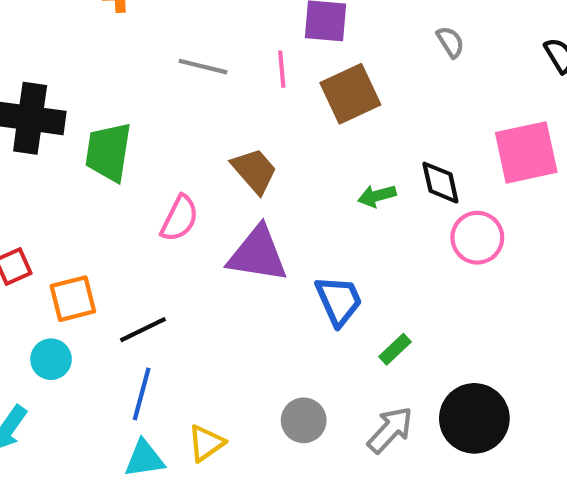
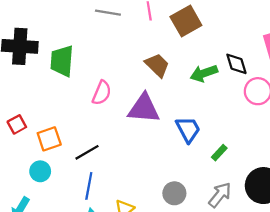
brown trapezoid: (254, 171) -> (157, 65), moved
green arrow: (377, 196) -> (204, 73), size x1.4

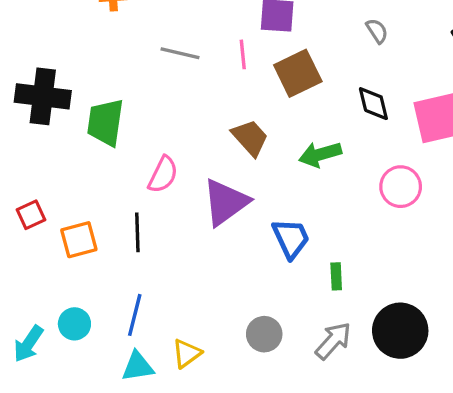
black diamond: (236, 64) -> (373, 104), moved
purple triangle: (144, 108) -> (226, 202), turned -44
black line: (87, 152) -> (137, 232), moved, turned -65
green rectangle: (219, 153) -> (336, 276), turned -49
cyan circle: (40, 171) -> (74, 324), moved

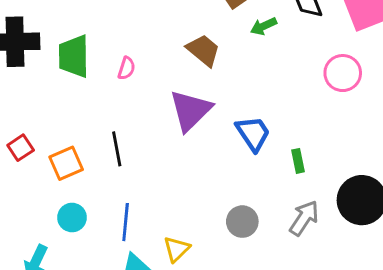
green arrow: (320, 154) -> (264, 26), moved, size x0.7
pink semicircle: (163, 175) -> (127, 68), moved, size x0.7
cyan circle: (74, 324) -> (72, 218), moved

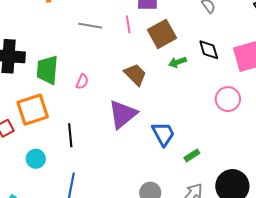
green rectangle: (298, 161) -> (192, 155), turned 63
orange square: (66, 163) -> (33, 110), moved, size x1.4
cyan circle: (72, 218) -> (36, 159), moved

